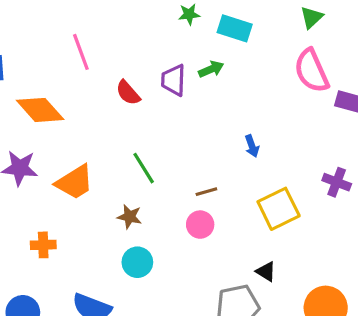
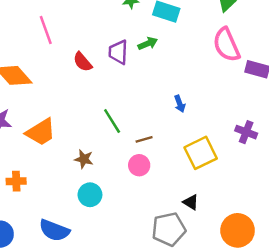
green line: (144, 168) -> (112, 121), moved

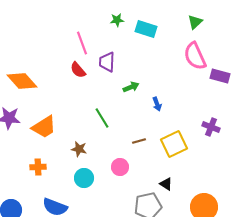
pink line: (46, 30) -> (82, 43), moved
green arrow: (148, 43) -> (131, 87), moved
brown line: (144, 139) -> (139, 141), moved
pink circle: (139, 165) -> (120, 167), moved
orange cross: (16, 181) -> (38, 167), moved

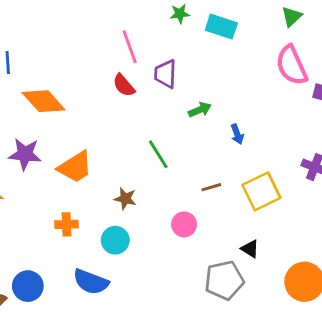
cyan circle: (84, 178) -> (115, 240), moved

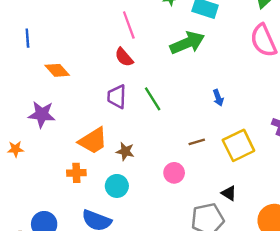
purple trapezoid: (165, 74) -> (117, 97), moved
orange diamond: (44, 101) -> (57, 70), size x0.7
green arrow: (200, 110) -> (187, 43), moved, size x1.8
green line: (158, 154) -> (153, 99), moved
orange trapezoid: (75, 167) -> (93, 141), moved

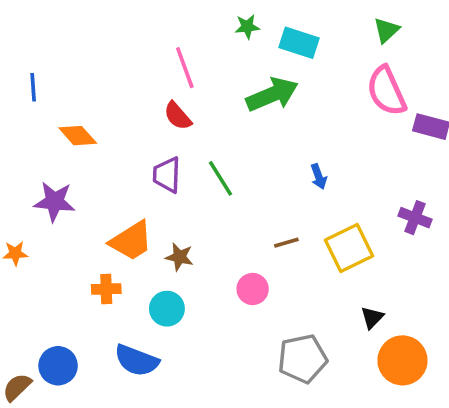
black triangle: (229, 193) -> (372, 318), moved, turned 42

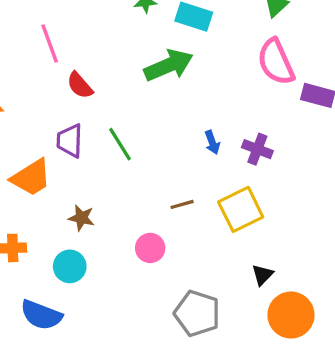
pink line: (185, 68) -> (50, 43), moved
purple cross: (415, 218) -> (257, 149), moved
orange trapezoid: (131, 241) -> (31, 178), moved
gray pentagon: (303, 359) -> (197, 313), turned 30

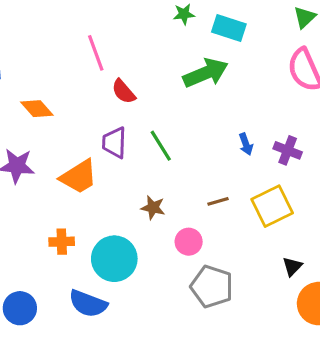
brown star: (81, 218) -> (153, 208), moved
cyan circle: (70, 266) -> (114, 259), size x1.5
gray pentagon: (197, 313) -> (212, 287), moved

